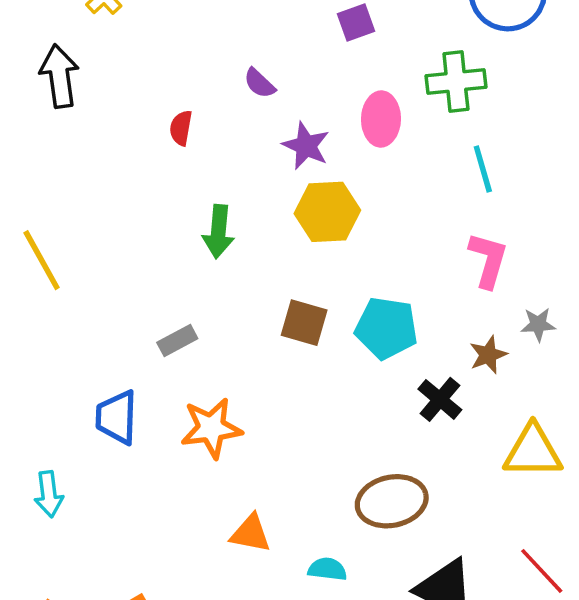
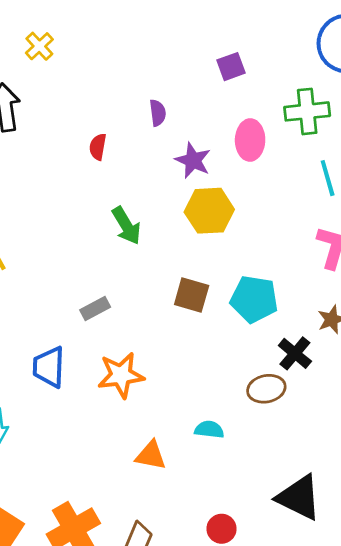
purple semicircle: (260, 83) -> (158, 113), turned -140
green arrow: (218, 232) -> (126, 226), turned -36
brown ellipse: (392, 501) -> (266, 389), moved, size x0.7
cyan semicircle: (327, 569) -> (209, 430), moved

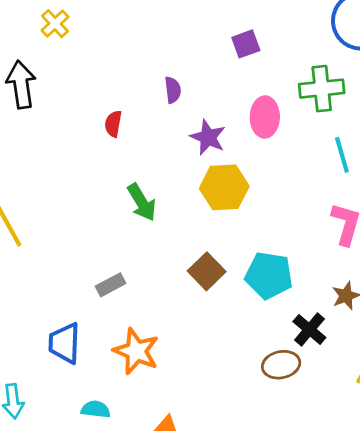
brown square: (192, 295) -> (207, 271), turned 30
orange star: (121, 375) -> (136, 351), turned 30
cyan semicircle: (209, 430) -> (96, 409), moved

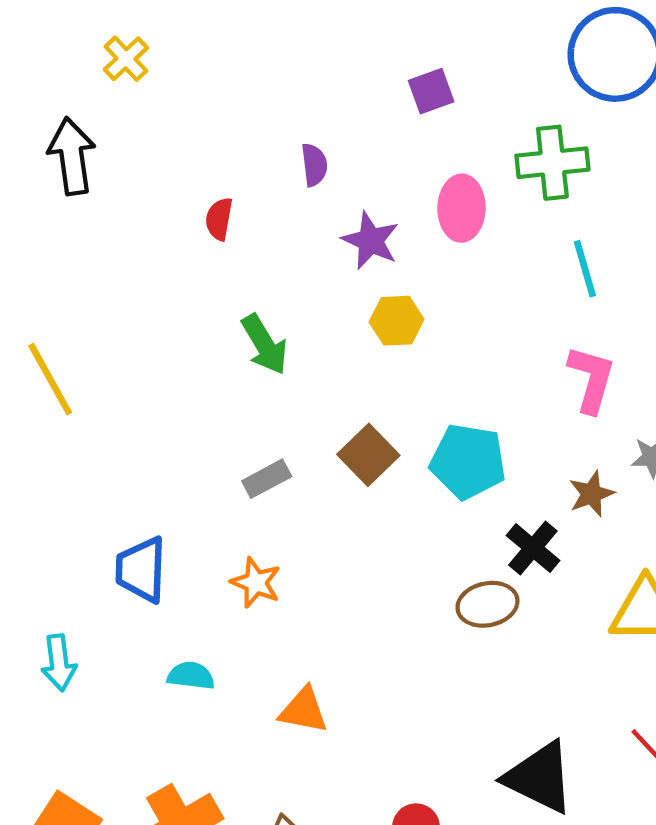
yellow hexagon: (224, 187) -> (397, 321), size x0.7
gray rectangle: (111, 285) -> (267, 479), moved
orange star: (136, 351) -> (256, 583), size x0.7

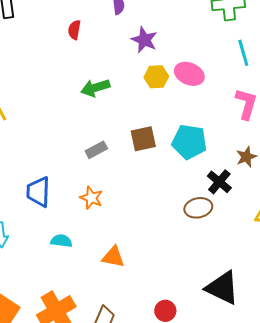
pink ellipse: (462, 208) -> (189, 74), moved, turned -68
green arrow: (265, 344) -> (95, 88), turned 104
brown square: (368, 455) -> (143, 139), turned 32

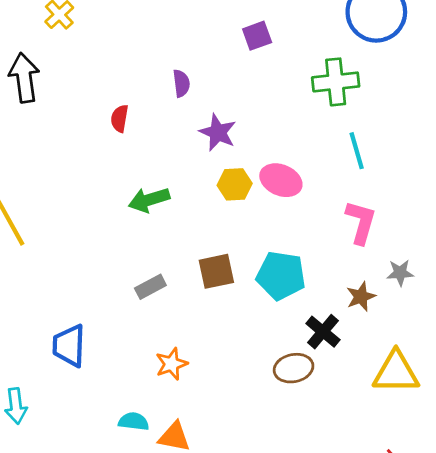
orange star: (91, 198) -> (171, 364), moved, turned 30
cyan semicircle: (61, 241) -> (134, 421), moved

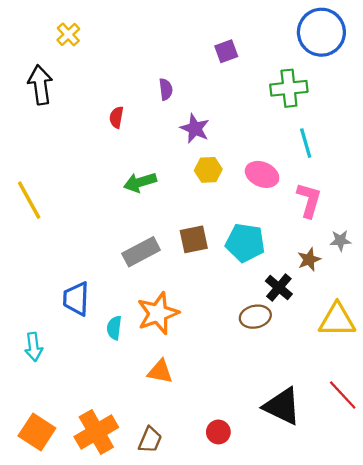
pink ellipse: (281, 180) -> (262, 174), moved
gray rectangle: (150, 287) -> (141, 252), size x1.5
orange star: (171, 364) -> (158, 313), size x1.6
cyan semicircle: (134, 421) -> (114, 328), moved, turned -90

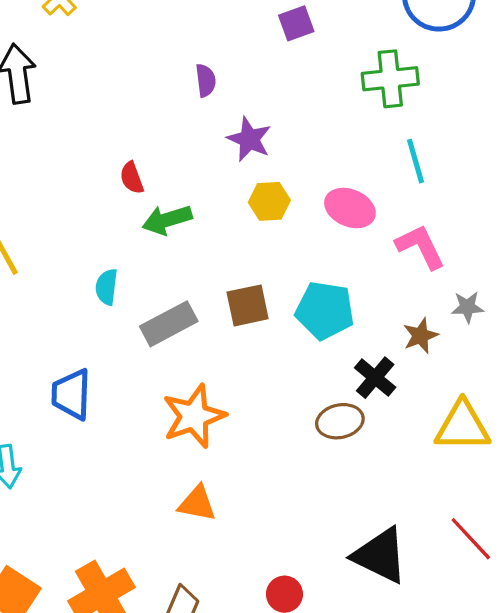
red semicircle: (116, 117) -> (132, 178), moved, turned -30
pink L-shape: (309, 200) -> (420, 247), turned -42
cyan semicircle: (114, 328) -> (107, 287), moved

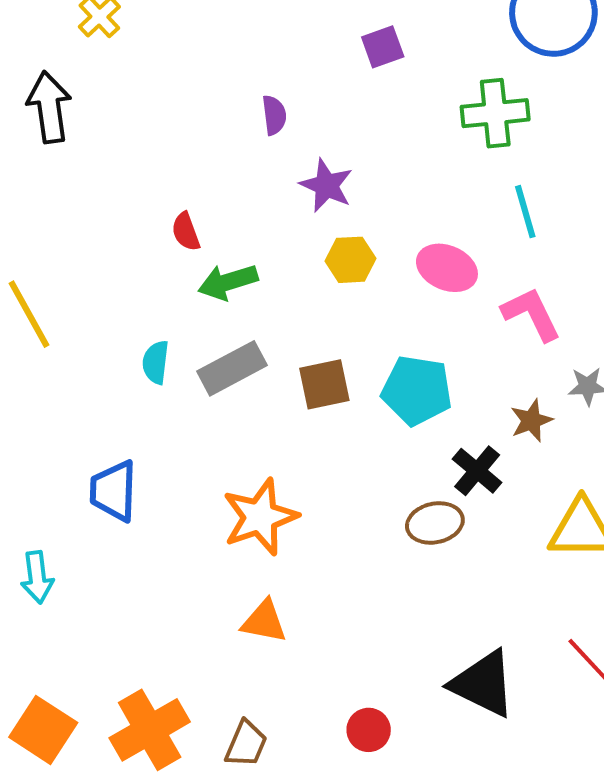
gray rectangle: (169, 324) -> (232, 368), moved

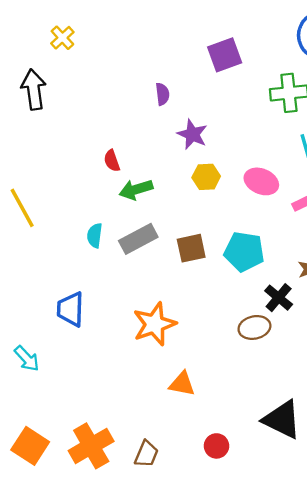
purple square: (383, 47) -> (225, 55), size x1.4
cyan arrow: (37, 577) -> (27, 359), turned -36
orange triangle: (264, 621) -> (182, 384), moved

